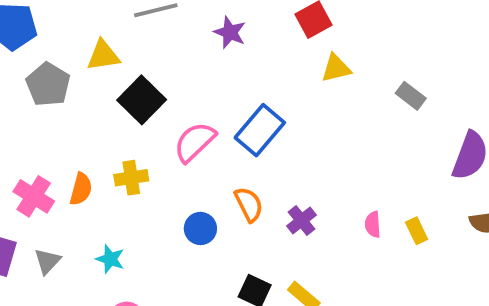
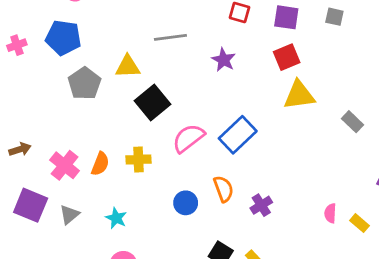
yellow triangle: (336, 68) -> (299, 95), size x1.4
pink semicircle: (373, 224) -> (330, 213), moved
yellow rectangle: (417, 231) -> (360, 223), moved, turned -30

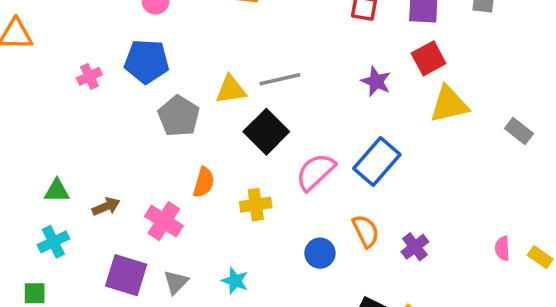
gray line: (170, 37) -> (280, 79), moved
purple star: (224, 60) -> (376, 81), moved
orange semicircle: (100, 164) -> (204, 182), moved

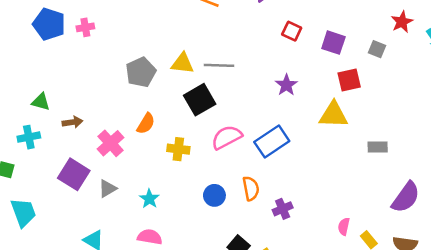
red square: (429, 58) -> (349, 80), moved
blue pentagon: (147, 61) -> (49, 24), moved
gray rectangle: (519, 131) -> (378, 147), turned -54

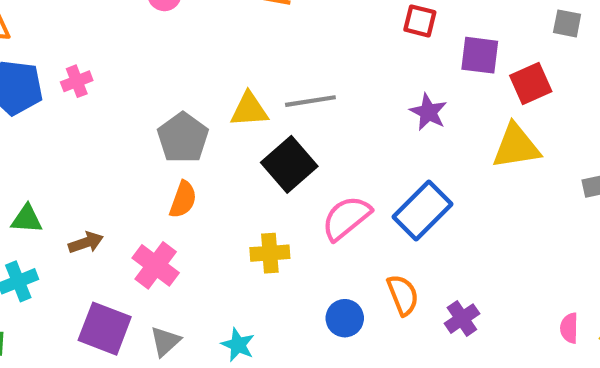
purple square: (333, 43) -> (480, 55), moved
orange semicircle: (146, 124) -> (183, 200), moved

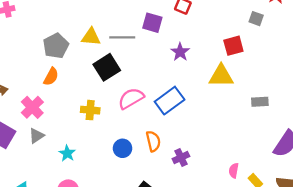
purple square: (480, 55) -> (152, 23), moved
gray triangle: (165, 341) -> (36, 136), moved

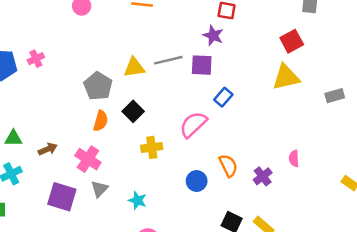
purple square: (152, 23) -> (202, 65), moved
purple star: (180, 52) -> (213, 36), moved
black square: (107, 67) -> (133, 111), moved, size x0.7
blue rectangle: (170, 101) -> (223, 97), moved, size x0.6
pink semicircle: (234, 171) -> (294, 158), moved

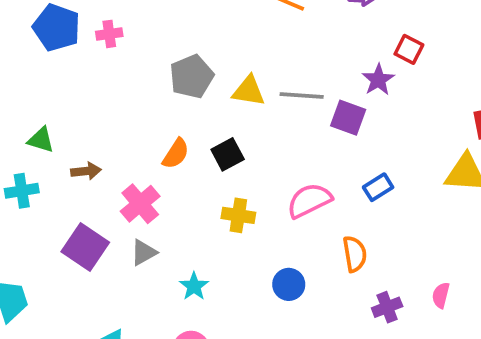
gray pentagon: (98, 86) -> (192, 76), moved
blue rectangle: (223, 97) -> (378, 187), moved
orange semicircle: (228, 166) -> (355, 254), moved

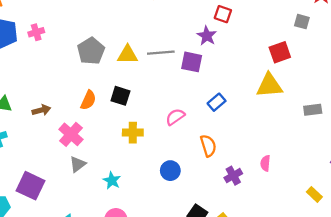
black square: (228, 154) -> (120, 96), turned -36
brown arrow: (86, 171) -> (41, 110), moved
pink semicircle: (309, 201) -> (175, 117), size x0.7
purple square: (85, 247) -> (31, 186), moved

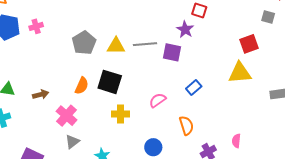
black square: (120, 96) -> (110, 82), size x1.4

